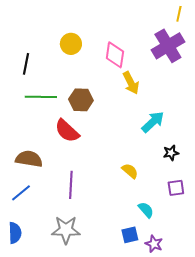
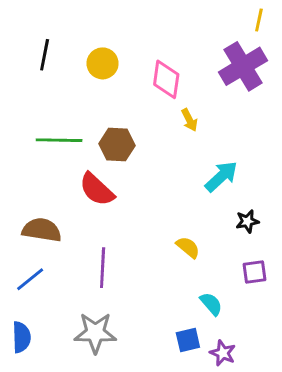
black line: (26, 64) -> (45, 55), moved
yellow arrow: (131, 83) -> (189, 120), size x0.7

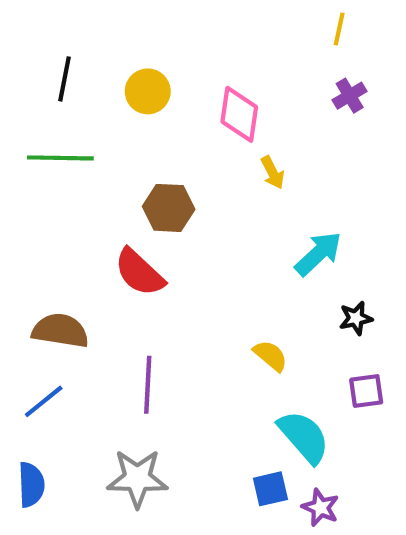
yellow line: (259, 20) -> (339, 29), moved
purple cross: (243, 66) -> (350, 96), size x0.5
green line: (59, 140) -> (60, 158), moved
cyan semicircle: (211, 304) -> (304, 437), size x1.6

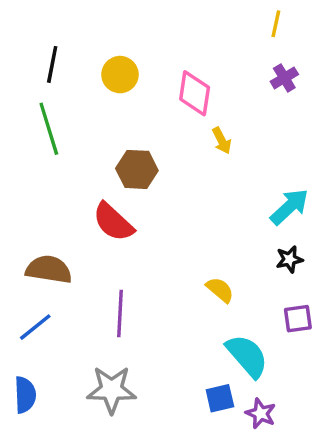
green line: (60, 158) -> (49, 129), turned 72
cyan arrow: (318, 254) -> (289, 207), moved

